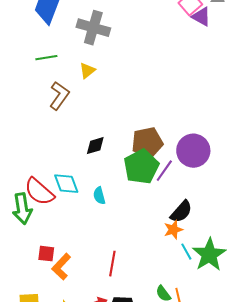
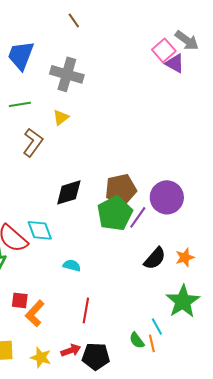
black diamond: (95, 146) -> (69, 192), size x1.4
cyan semicircle: (99, 196) -> (72, 265), moved, turned 120
orange star: (173, 230) -> (185, 257), moved
cyan line: (186, 252) -> (157, 326), moved

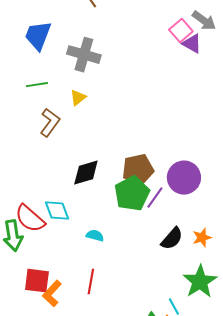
cyan semicircle: (72, 265) -> (95, 236), moved
red square: (20, 300) -> (37, 281), size x1.5
red line: (86, 310) -> (91, 282), moved

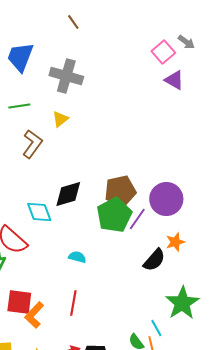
gray arrow: (204, 21) -> (186, 42), size x0.7
purple triangle: (192, 44) -> (174, 80), moved
cyan diamond: (57, 211) -> (39, 212), moved
orange star: (202, 238) -> (175, 242), moved

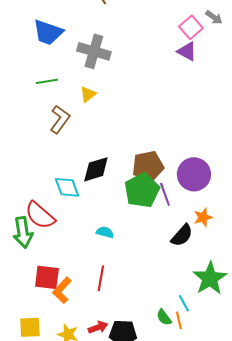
blue trapezoid: (20, 57) -> (48, 32), turned -92
purple triangle: (174, 80) -> (187, 51), moved
purple line: (137, 219) -> (165, 194), turned -55

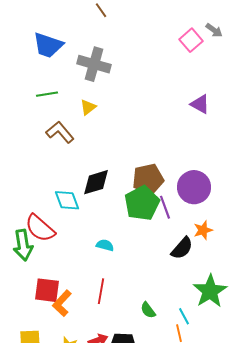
purple triangle: (187, 51) -> (200, 104), moved
brown L-shape: (60, 119) -> (60, 132), turned -76
green semicircle: (164, 317) -> (148, 310), moved

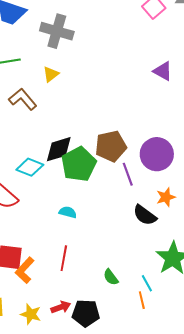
cyan diamond: (67, 200) -> (30, 167), turned -48
green pentagon: (142, 203) -> (79, 164), moved
black semicircle: (182, 248) -> (145, 215), turned 85

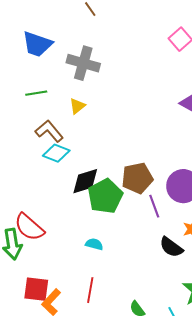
cyan diamond: (30, 167) -> (56, 153), moved

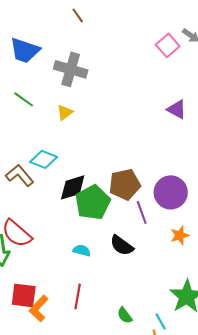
green line: (36, 93) -> (24, 99), turned 45
brown L-shape: (49, 131) -> (20, 175), moved
black semicircle: (171, 247) -> (122, 245), moved

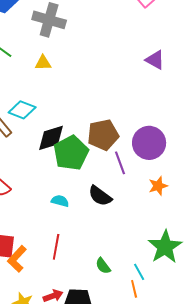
yellow triangle: (65, 112) -> (43, 63), turned 36

